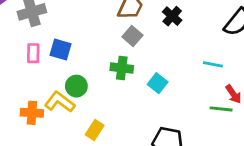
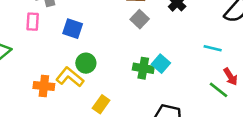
pink rectangle: (33, 53) -> (33, 22), moved
green cross: (122, 68) -> (143, 68), moved
green line: (221, 109) -> (219, 90), turned 30

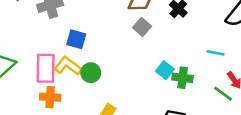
pink rectangle: (33, 22) -> (46, 68), moved, size x1.6
green cross: (143, 68) -> (183, 78), moved
yellow L-shape: (70, 77) -> (68, 66), moved

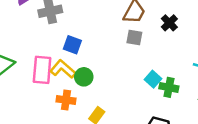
gray square: (142, 27) -> (134, 38), turned -35
orange cross: (50, 97) -> (66, 100), moved

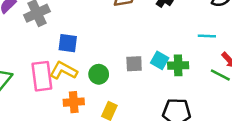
gray square: (134, 38) -> (134, 64), moved
green circle: (84, 77) -> (99, 74), moved

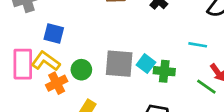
gray square: (134, 64) -> (119, 64), size x1.6
orange cross: (74, 102) -> (57, 83), moved, turned -30

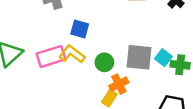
pink rectangle: (23, 64) -> (51, 56), turned 72
orange cross: (57, 83) -> (119, 84), moved

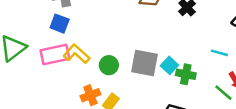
blue square: (80, 29) -> (60, 24), moved
orange cross: (119, 84) -> (90, 95), moved

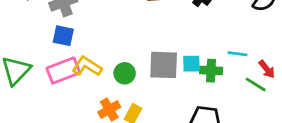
cyan line: (219, 53) -> (238, 54), moved
cyan square: (169, 65) -> (191, 64), turned -35

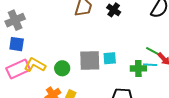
cyan line: (238, 54) -> (150, 65), moved
green cross: (211, 71) -> (138, 68), moved
green line: (256, 84) -> (153, 52), moved

